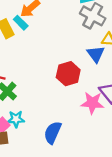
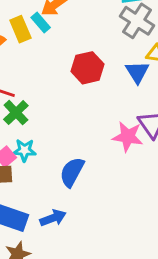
red hexagon: (68, 74) -> (87, 68), moved

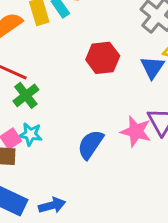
blue semicircle: (72, 172) -> (91, 144), moved

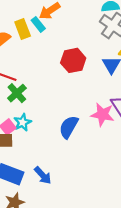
cyan star: (30, 134) -> (23, 122), turned -30
blue arrow: (52, 205) -> (43, 175), turned 66

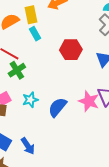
cyan rectangle: (38, 24) -> (35, 34), moved
cyan star: (23, 122) -> (30, 100), moved

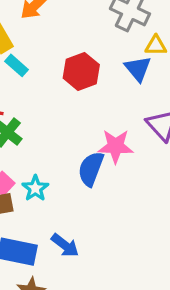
cyan star: (30, 100) -> (35, 188), moved
pink star: (89, 101) -> (116, 146), moved

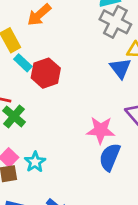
red hexagon: (81, 71) -> (46, 73), moved
blue semicircle: (91, 169) -> (110, 157), moved

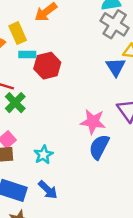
cyan rectangle: (23, 63) -> (27, 54), turned -49
cyan star: (35, 162) -> (43, 155), moved

